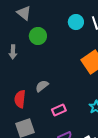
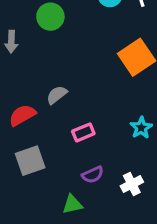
red semicircle: (20, 99) -> (22, 115), turned 54

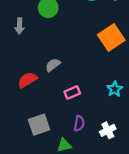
gray square: (30, 161) -> (39, 125), moved
purple semicircle: (93, 175) -> (79, 123), turned -56

